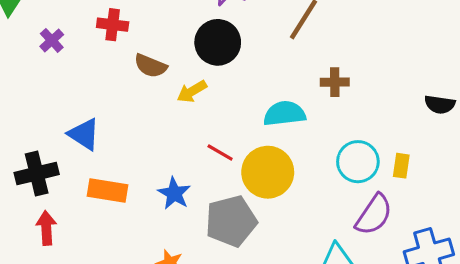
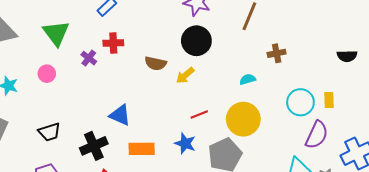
red cross: (113, 25) -> (113, 43), moved
cyan semicircle: (284, 114) -> (248, 79), size x0.6
red line: (220, 153) -> (199, 114), moved, turned -42

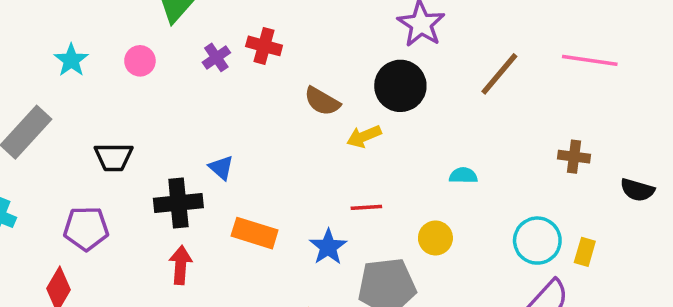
brown cross: (277, 53) -> (574, 157), moved
blue triangle: (120, 115) -> (221, 168), moved, size x0.7
yellow circle: (243, 119) -> (435, 238), size x0.6

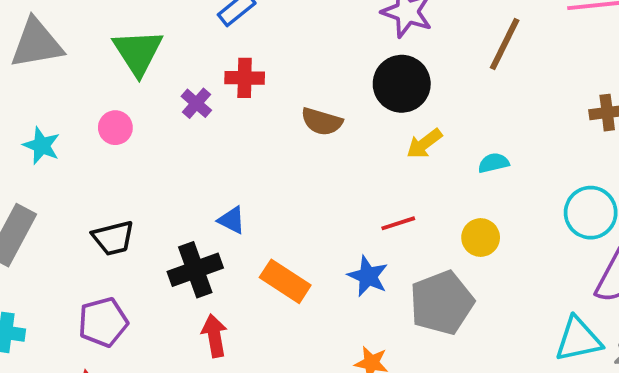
yellow arrow: (364, 136) -> (424, 144), moved
orange rectangle: (255, 233) -> (285, 281), turned 30

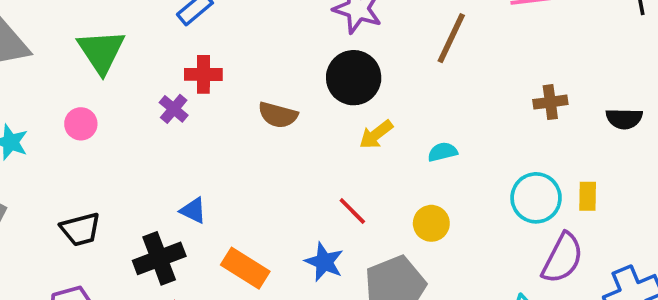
purple cross: (196, 103) -> (174, 109), moved
red line: (398, 223) -> (352, 211), turned 64

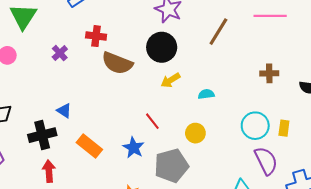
red cross: (203, 74) -> (96, 36), moved
brown semicircle: (278, 115) -> (117, 63), size x1.4
purple semicircle: (562, 258) -> (266, 161), turned -60

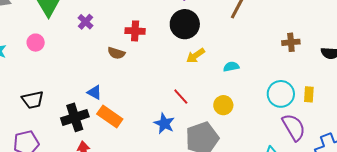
red cross: (96, 36) -> (135, 31), moved
purple cross: (60, 53) -> (85, 22), moved
brown semicircle: (117, 63) -> (116, 53), moved, size x0.6
orange rectangle: (89, 146) -> (110, 117), moved

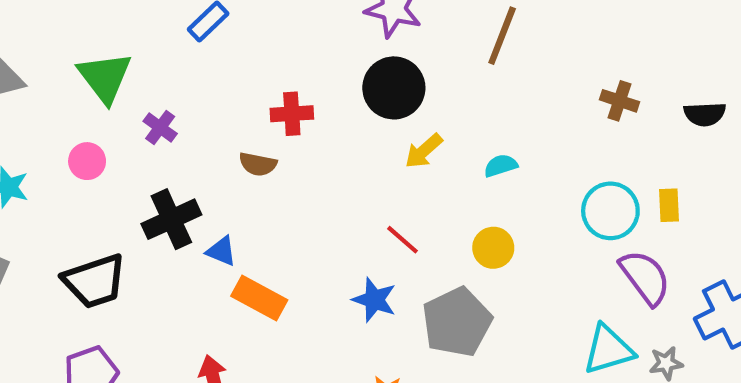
purple cross: (85, 22) -> (160, 127), moved
brown cross: (291, 42) -> (620, 101), turned 30
black trapezoid: (33, 100) -> (95, 281), size x1.4
black cross: (75, 117) -> (171, 219), moved

